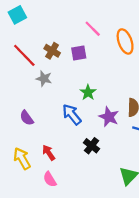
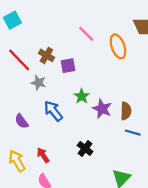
purple square: (79, 53) -> (68, 66), moved
blue arrow: (72, 114) -> (53, 111), moved
purple star: (109, 117) -> (102, 109), moved

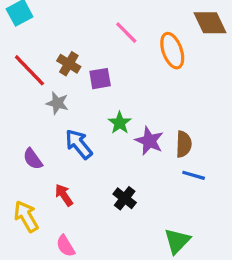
red arrow: (43, 155) -> (64, 195), moved

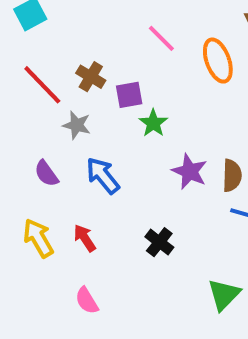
green star: (120, 123) -> (153, 123), moved
purple semicircle: (33, 159) -> (46, 174), moved
yellow arrow: (26, 216) -> (38, 238), moved

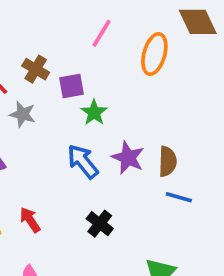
pink line: (161, 38) -> (102, 33), turned 76
orange ellipse: (218, 61) -> (154, 54), turned 36
blue arrow: (103, 176) -> (83, 161), moved

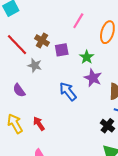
green star: (94, 112) -> (87, 57), moved
purple star: (128, 158) -> (93, 78), moved
black cross: (100, 224) -> (107, 126), moved

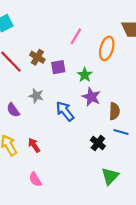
gray star: (35, 65) -> (36, 96), moved
black cross: (107, 126) -> (98, 143), moved

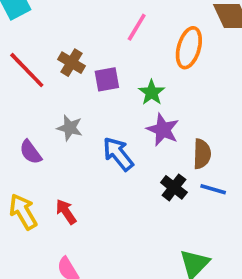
black cross: (98, 143) -> (174, 187), moved

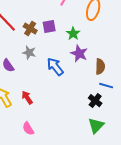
brown cross: (72, 63) -> (30, 29), moved
black cross: (174, 187) -> (95, 101), moved

